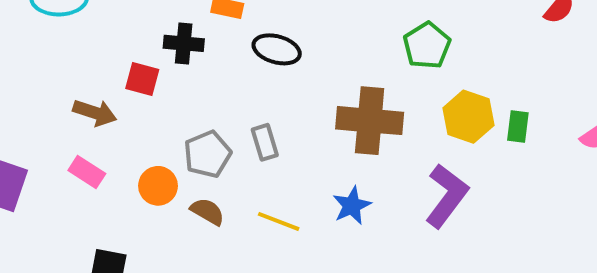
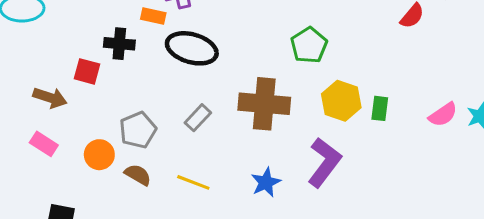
black ellipse: (277, 49) -> (192, 48), size x1.4
gray rectangle: (265, 142) -> (198, 118), moved, turned 60
blue star: (352, 206) -> (266, 182), moved

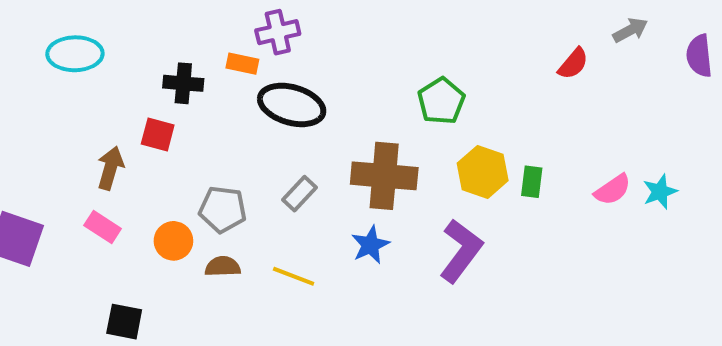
black cross: (119, 44) -> (183, 83), moved
brown arrow: (50, 98) -> (110, 168), turned -92
gray pentagon: (138, 130) -> (223, 209), turned 30
brown semicircle: (138, 175) -> (223, 266), turned -32
blue star: (266, 182) -> (370, 245), moved

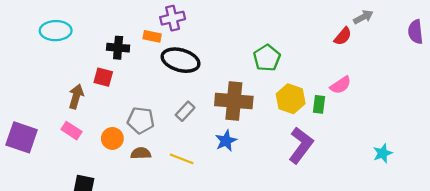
gray arrow: (630, 30) -> (363, 17), moved
pink semicircle: (613, 190) -> (341, 85), moved
cyan star: (660, 192) -> (383, 153), moved
purple L-shape: (461, 251) -> (301, 145), moved

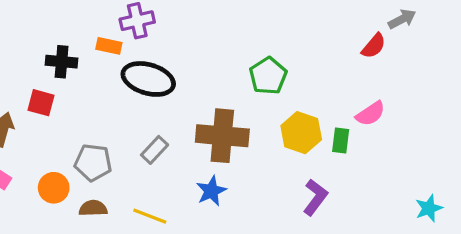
purple L-shape: (301, 145) -> (315, 197), size x0.7

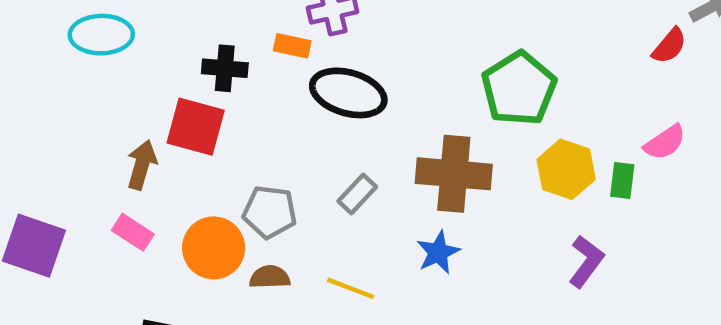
green pentagon: (268, 76) -> (519, 88), size x1.4
red square: (41, 103) -> (196, 127), size x1.5
orange circle: (54, 188) -> (214, 248), size x1.4

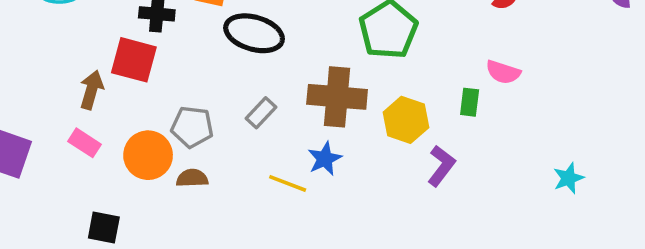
pink semicircle: (665, 142) -> (503, 72), turned 52
yellow hexagon: (566, 169) -> (406, 120), moved
yellow line: (351, 288) -> (288, 183), moved

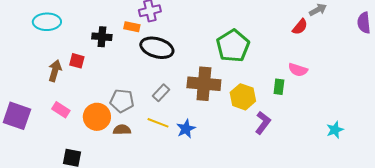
red square: (134, 60) -> (77, 61), moved, size x0.6
brown arrow: (91, 90) -> (55, 71), moved
blue star: (325, 159) -> (186, 129), moved
yellow line: (288, 183) -> (158, 123), moved

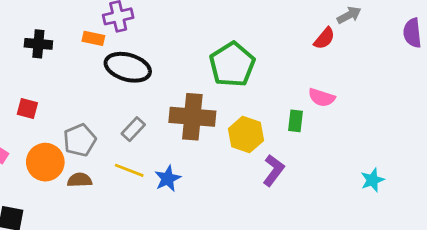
black cross: (102, 37) -> (38, 44), moved
red square: (77, 61) -> (27, 108), moved
gray pentagon: (122, 101) -> (80, 140), turned -30

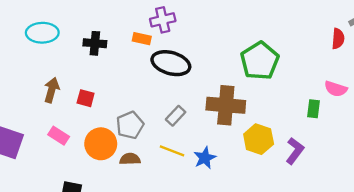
red semicircle: (324, 38) -> (338, 39), turned -36
yellow hexagon: (246, 135) -> (259, 139), moved

